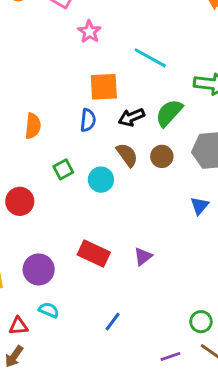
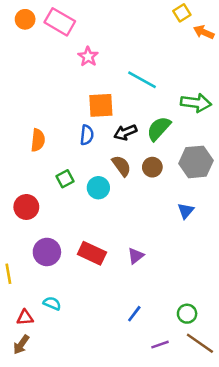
purple circle: (39, 269) -> (47, 252), moved
blue line: (113, 322) -> (134, 314), moved

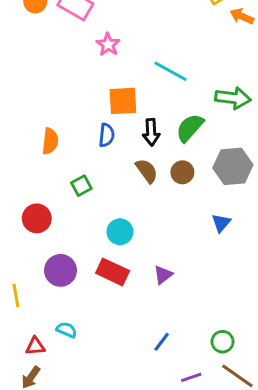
black arrow: (125, 132) -> (151, 132), turned -70
cyan circle: (98, 188) -> (120, 232), moved

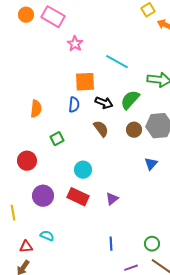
black arrow: (151, 132) -> (104, 103), turned -66
brown circle: (182, 172) -> (134, 130), moved
blue line: (162, 342) -> (111, 244), turned -40

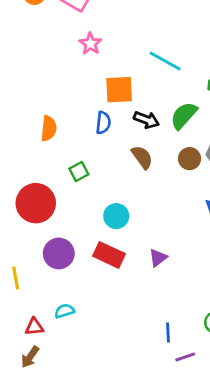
pink star: (75, 44) -> (90, 44), moved
red circle: (27, 161) -> (36, 203), size x1.4
cyan semicircle: (47, 236) -> (65, 311), turned -40
blue line: (111, 244) -> (168, 332), moved

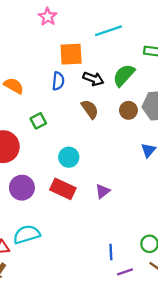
cyan line: (165, 61) -> (109, 31), turned -48
orange semicircle: (49, 128) -> (14, 86), turned -66
cyan semicircle: (65, 311) -> (27, 234), size x1.6

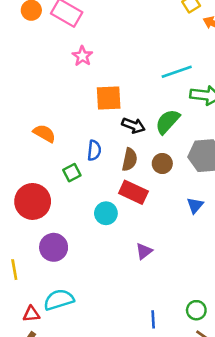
cyan line: (109, 31) -> (177, 72), moved
blue semicircle: (58, 81) -> (94, 150), moved
brown semicircle: (90, 109) -> (130, 160), turned 48
brown circle: (128, 110) -> (162, 163), moved
red rectangle: (63, 189) -> (133, 192), moved

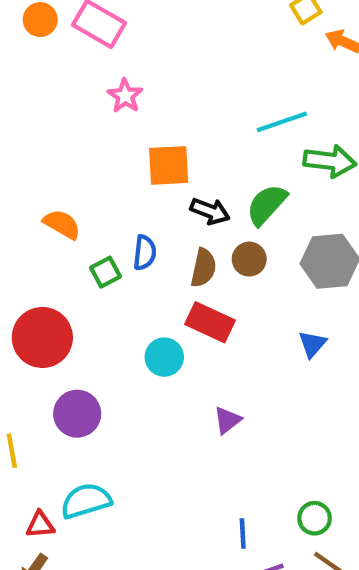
brown circle: (162, 163) -> (249, 259), moved
green square: (72, 173) -> (105, 272), moved

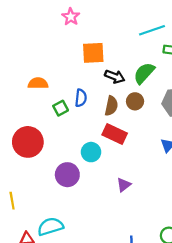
orange semicircle: (62, 224) -> (38, 83), turned -30
purple circle: (77, 414) -> (67, 175), moved

